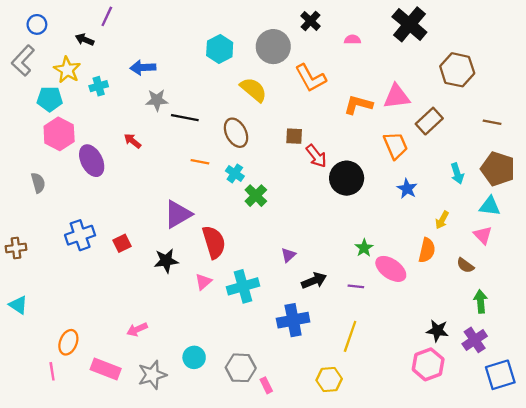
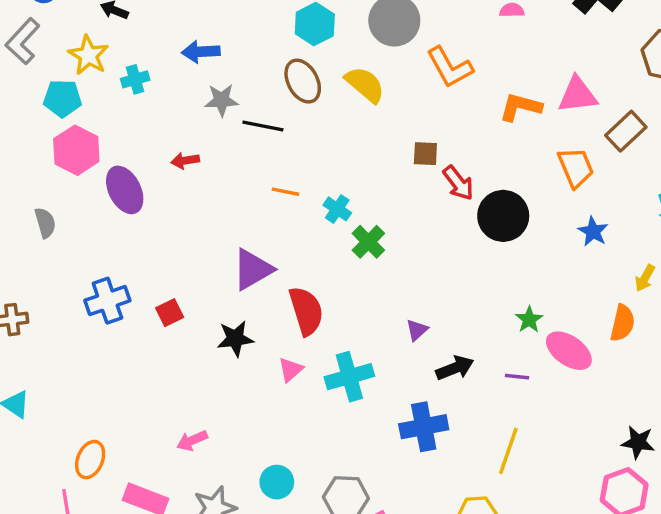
brown ellipse: (236, 133) -> (303, 81), moved
red arrow: (132, 141) -> (185, 161), turned -48

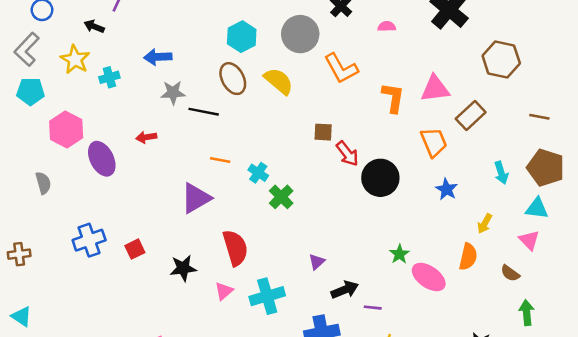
cyan pentagon: (62, 98) -> (31, 91), moved
orange L-shape: (520, 107) -> (393, 98), turned 84
purple triangle: (253, 269) -> (196, 198), moved
purple line: (517, 377) -> (373, 308), moved

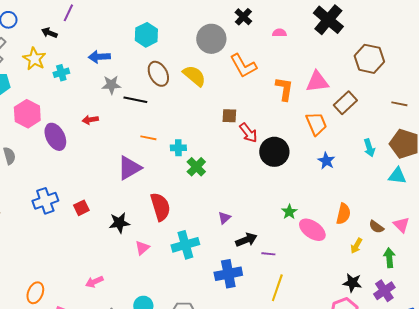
cyan hexagon: (242, 37) -> (146, 35), moved
cyan cross: (258, 173) -> (178, 148), turned -35
yellow arrow: (485, 224) -> (356, 246), moved
pink triangle: (529, 240) -> (401, 225), moved
pink triangle: (224, 291) -> (142, 248), moved

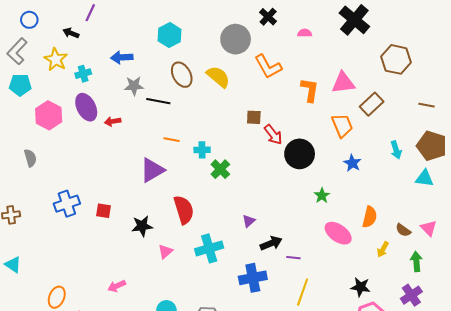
purple ellipse: (55, 137) -> (86, 107), moved
red square: (81, 208) -> (103, 211), turned 35
green star: (289, 212) -> (322, 196), moved
black star: (352, 283) -> (360, 287), moved

